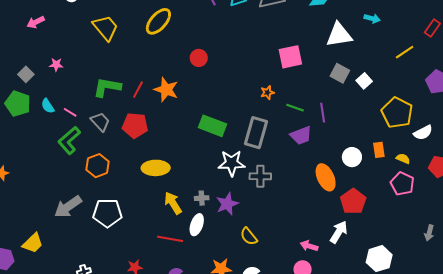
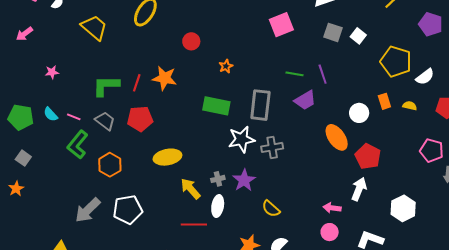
gray square: (26, 74) -> (23, 158), moved
orange star: (267, 93) -> (226, 66), moved
pink pentagon: (402, 184) -> (432, 150), moved

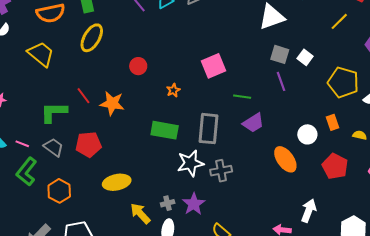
pink square: (281, 25) -> (213, 66), moved
purple line: (323, 74) -> (281, 81), moved
red line: (137, 83) -> (83, 96), moved, turned -54
yellow semicircle: (410, 106) -> (360, 135), moved
red pentagon: (368, 156) -> (335, 166), moved

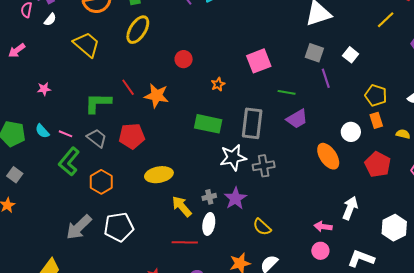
gray square: (280, 54) -> (314, 53), moved
yellow pentagon: (343, 82) -> (376, 95), moved, size x0.7

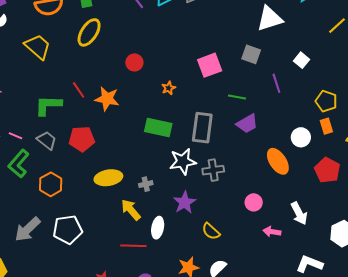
gray square: (314, 53) -> (251, 54), moved
gray cross: (209, 197) -> (146, 184), moved
white arrow: (350, 208) -> (299, 213), turned 130
pink circle: (320, 251) -> (254, 202), moved

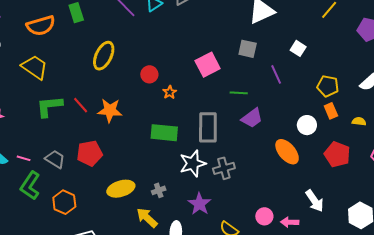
yellow ellipse: (89, 32) -> (104, 56), moved
red circle: (134, 62) -> (149, 74), moved
green L-shape: (48, 105) -> (49, 106), moved
pink circle: (254, 202) -> (264, 216), moved

